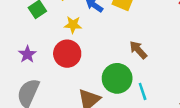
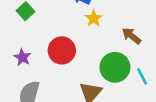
yellow star: (73, 25) -> (94, 18), moved, turned -30

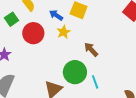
red circle: (62, 50) -> (33, 33), moved

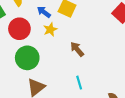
green circle: (75, 72) -> (27, 58), moved

